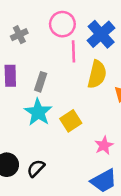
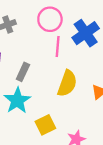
yellow semicircle: (97, 74) -> (67, 83), moved
yellow square: (71, 121) -> (45, 125), moved

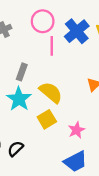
yellow semicircle: (67, 83) -> (51, 92), moved, turned -65

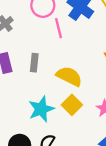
cyan star: (19, 99) -> (41, 109), moved, turned 30

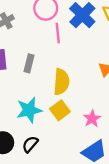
yellow semicircle: (69, 76) -> (61, 82), turned 60

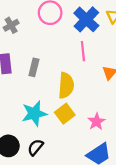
pink line: (58, 33) -> (83, 51), moved

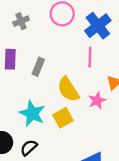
yellow semicircle: (66, 85) -> (68, 89), turned 135
cyan star: (34, 114) -> (32, 113), turned 30
pink star: (97, 122) -> (97, 100), moved

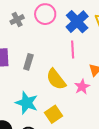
gray cross: (21, 21) -> (17, 20), moved
yellow square: (63, 118) -> (53, 114), moved

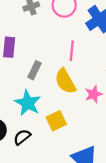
pink line: (73, 50) -> (72, 51), moved
gray rectangle: (28, 62) -> (34, 70), moved

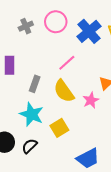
pink line: (72, 51) -> (67, 63), turned 48

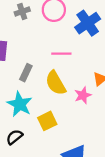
pink line: (67, 63) -> (61, 54), turned 36

